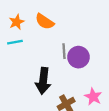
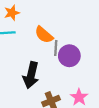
orange semicircle: (45, 22) -> (44, 35), moved

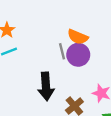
orange semicircle: (44, 35) -> (78, 37), moved

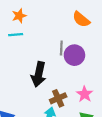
orange semicircle: (78, 37) -> (81, 19), moved

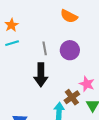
gray line: (61, 48) -> (45, 48), moved
brown cross: (58, 98) -> (72, 97), moved

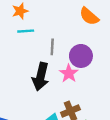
cyan line: (12, 43) -> (26, 31), moved
pink star: (87, 84) -> (69, 73), moved

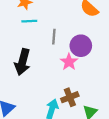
black arrow: (41, 77) -> (22, 62), moved

